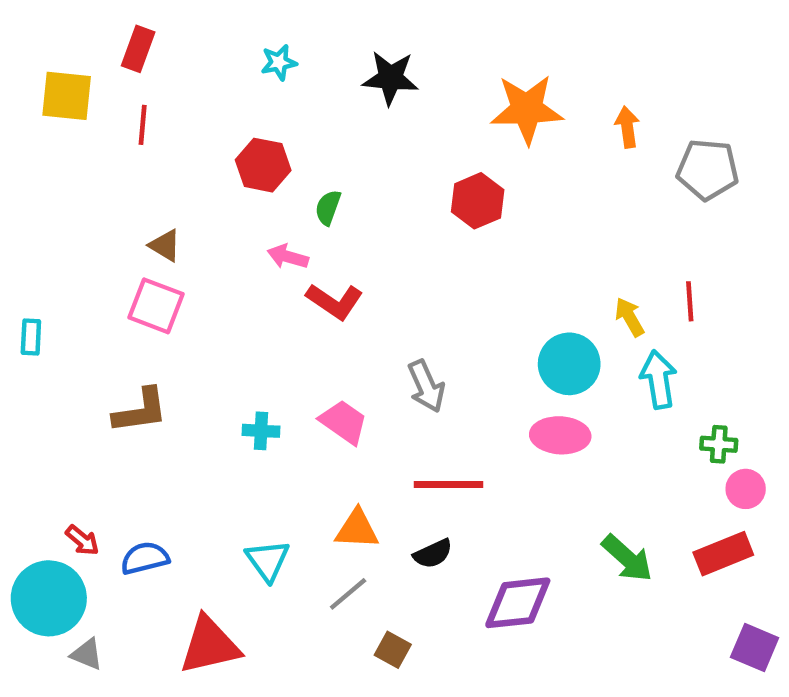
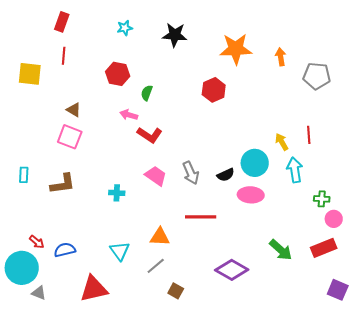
yellow square: (67, 96) -> (30, 74), moved
cyan rectangle: (31, 337) -> (24, 175), moved
pink trapezoid: (344, 422) -> (156, 176), moved
black semicircle: (433, 554) -> (226, 175), moved
purple diamond: (518, 603) -> (232, 270), turned 36

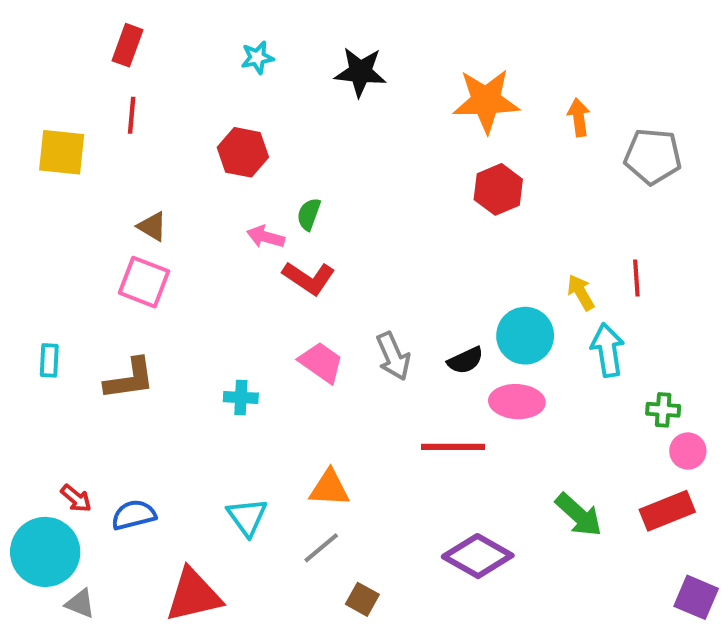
red hexagon: (214, 90) -> (498, 189), moved
green semicircle: (147, 93) -> (309, 214), moved
red line: (201, 217) -> (453, 447), moved

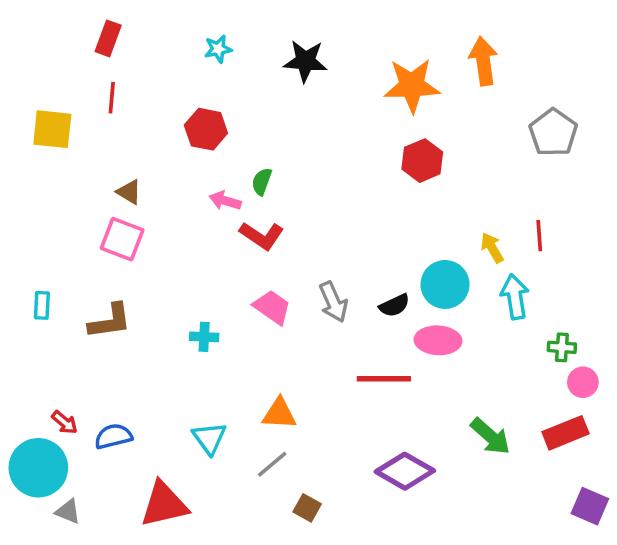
orange arrow: (579, 117) -> (483, 61), moved, size x1.5
gray pentagon: (653, 156) -> (553, 133), turned 30

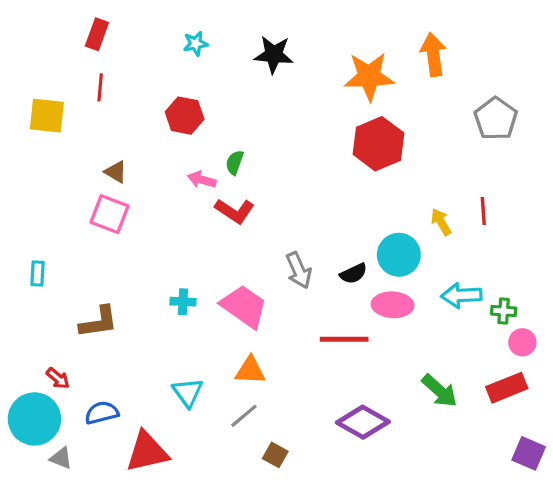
red hexagon: (422, 161) -> (378, 144), size x1.4
cyan arrow: (515, 297) -> (461, 295), moved, turned -84
pink trapezoid: (272, 307) -> (244, 306), moved, size x1.4
brown L-shape: (110, 321) -> (99, 322), moved
blue semicircle: (113, 436) -> (102, 413), moved

